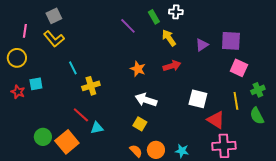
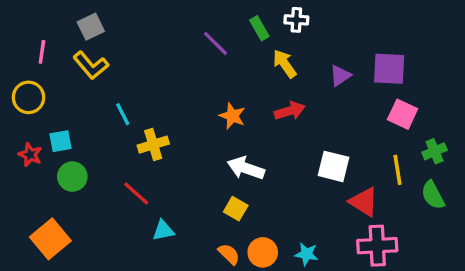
cyan triangle: (97, 128) -> (163, 230), moved
green circle: (43, 137) -> (72, 177), moved
orange square: (67, 142) -> (50, 239), moved

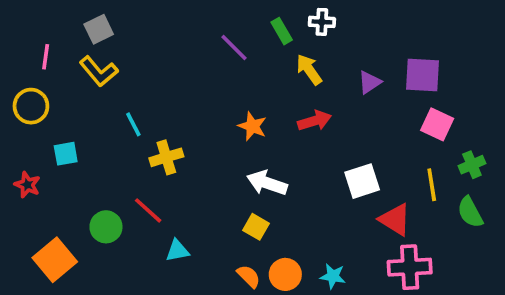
red star: (30, 155) -> (27, 185), moved
white square: (333, 166) -> (362, 181), turned -32
green circle: (72, 177) -> (106, 227), moved

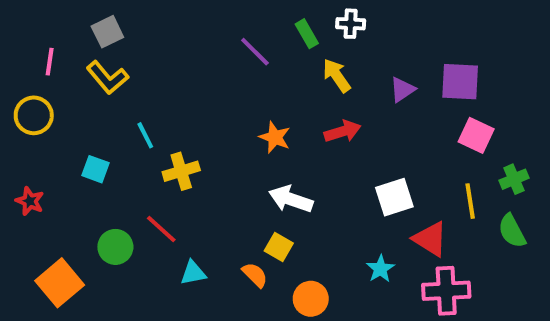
cyan square: (66, 154) -> (95, 169), moved, turned 30
orange semicircle: (249, 276) -> (255, 275), moved
cyan star: (333, 276) -> (380, 269), moved, turned 30

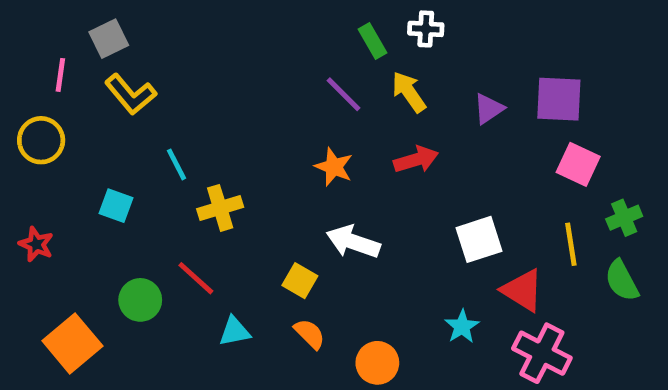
gray square: (107, 32) -> (109, 39), moved
purple line: (255, 52) -> (343, 94), moved
yellow square: (279, 247) -> (300, 281), moved
pink cross: (446, 291) -> (542, 353), turned 30

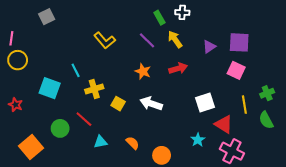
pink line: (60, 75) -> (11, 38), moved
yellow L-shape: (131, 94) -> (105, 40), moved
pink square: (578, 164) -> (236, 70), moved
cyan square: (116, 206) -> (50, 88), size x1.5
yellow square: (300, 281) -> (118, 104), moved

